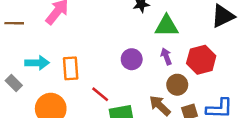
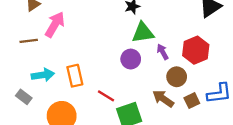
brown line: (14, 23) -> (29, 41), moved
green triangle: (167, 26) -> (143, 33), moved

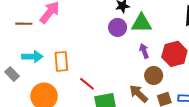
green triangle: (143, 33) -> (141, 23), moved
purple circle: (131, 59) -> (118, 27), moved

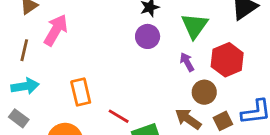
green triangle: (141, 23) -> (195, 26), moved, turned -45
brown line: (24, 24) -> (24, 50), turned -70
cyan arrow: (32, 57) -> (25, 86), moved

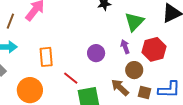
purple circle: (148, 36) -> (96, 53), moved
brown square: (223, 121) -> (144, 93), turned 32

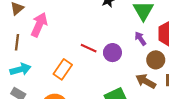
orange rectangle: (46, 57) -> (63, 69), turned 54
red line: (71, 78) -> (89, 48), moved

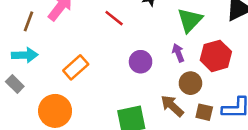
red line: (89, 48) -> (114, 18), moved

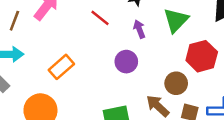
purple arrow: (178, 53) -> (139, 29), moved

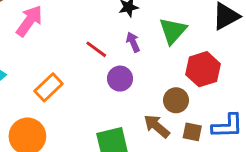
red line: (100, 18) -> (96, 49), moved

